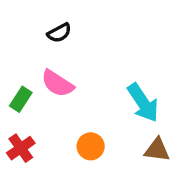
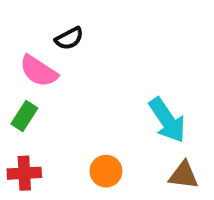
pink semicircle: (57, 83) -> (39, 71), moved
red cross: (21, 148) -> (24, 173), turned 32

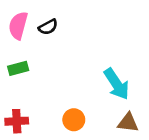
pink semicircle: (39, 71) -> (18, 26), moved, turned 72
green rectangle: (24, 116) -> (18, 68), moved, turned 42

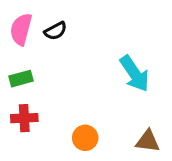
cyan arrow: (117, 84) -> (135, 74), moved
red cross: (17, 121) -> (24, 118), moved

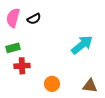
cyan arrow: (135, 74) -> (82, 45), turned -95
red cross: (24, 118) -> (22, 66), moved

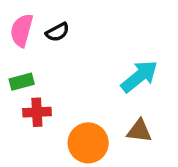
orange circle: (52, 84) -> (88, 143), size x1.5
brown triangle: (90, 86) -> (139, 131), moved

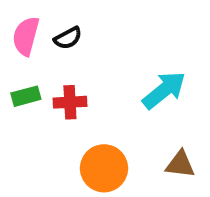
red cross: (37, 112) -> (70, 102), moved
brown triangle: (139, 131) -> (180, 164), moved

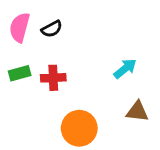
cyan arrow: (164, 90) -> (125, 69), size x0.7
brown triangle: (180, 164) -> (137, 111), moved

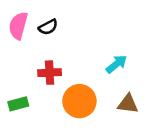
green rectangle: (20, 73) -> (18, 104), moved
orange circle: (79, 128) -> (79, 101), moved

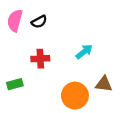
cyan arrow: (117, 64) -> (84, 52), moved
orange circle: (79, 101) -> (75, 96), moved

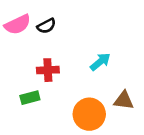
pink semicircle: (15, 21) -> (18, 25), turned -130
green rectangle: (15, 84) -> (30, 98), moved

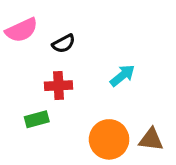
black semicircle: (46, 26) -> (64, 44), moved
brown triangle: (124, 100) -> (151, 139), moved

